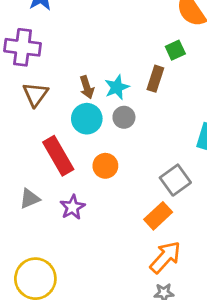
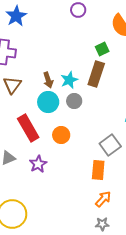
green square: (175, 50) -> (102, 49), moved
brown rectangle: (155, 79) -> (96, 74), size x1.4
orange rectangle: (158, 216) -> (98, 170), turned -42
orange arrow: (165, 257) -> (103, 199), size x0.7

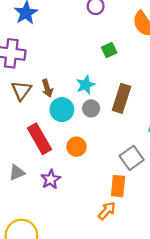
green square: (102, 49) -> (109, 50), moved
brown rectangle: (96, 74) -> (121, 98), moved
brown arrow: (48, 80) -> (47, 88), moved
orange arrow: (103, 199) -> (107, 211), moved

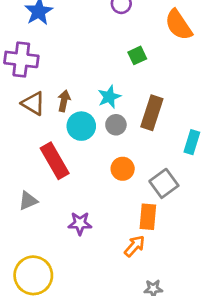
brown arrow: (47, 88) -> (64, 101), turned -150
brown triangle: (21, 90) -> (33, 103), turned -35
orange circle: (76, 147) -> (123, 169), moved
purple star: (51, 179) -> (80, 223), moved, turned 30

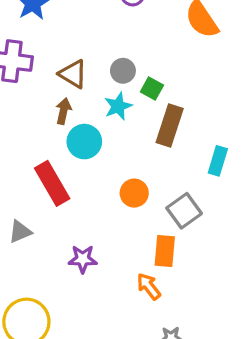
green square: (137, 55) -> (152, 88), moved, turned -36
brown triangle: (33, 103) -> (73, 74), moved
gray circle: (116, 125) -> (123, 71), moved
orange arrow: (135, 246) -> (149, 286), turned -80

